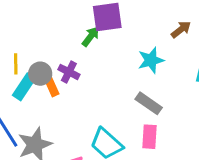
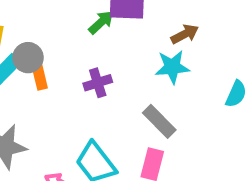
brown arrow: (181, 29) -> (185, 34), moved
purple cross: (69, 72) -> (98, 83), moved, turned 35

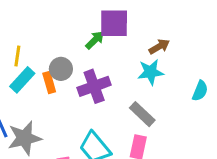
gray circle: (28, 58) -> (61, 69), moved
purple cross: (98, 83) -> (94, 86), size x1.5

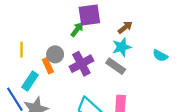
cyan rectangle: (22, 80) -> (30, 81), moved
cyan semicircle: (200, 91) -> (160, 56), turned 104
gray rectangle: (142, 114) -> (116, 66), moved

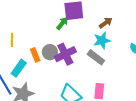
gray circle: (55, 54) -> (50, 52), moved

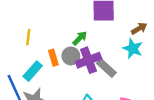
green arrow: (62, 23) -> (80, 38), moved
cyan star: (102, 40) -> (133, 49), turned 30
gray rectangle: (96, 57) -> (106, 68), moved

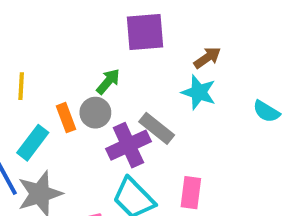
purple cross: (89, 60) -> (128, 145), moved

